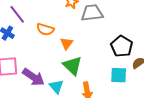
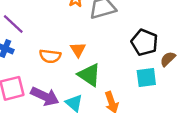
orange semicircle: (45, 29) -> (50, 56), moved

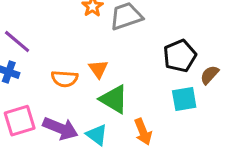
black pentagon: (144, 42) -> (180, 56), turned 30

